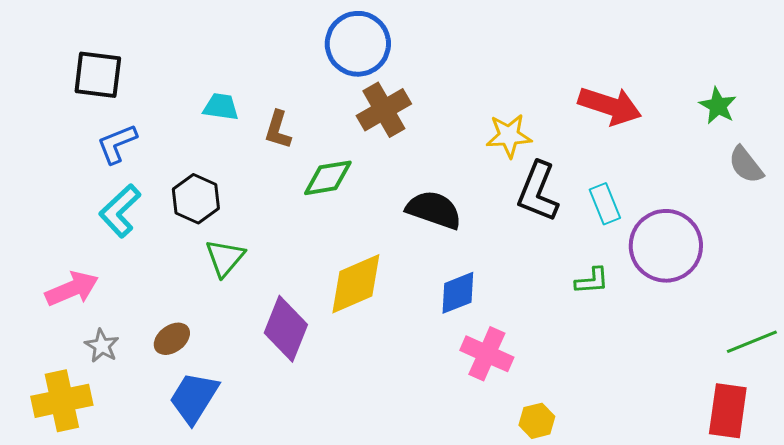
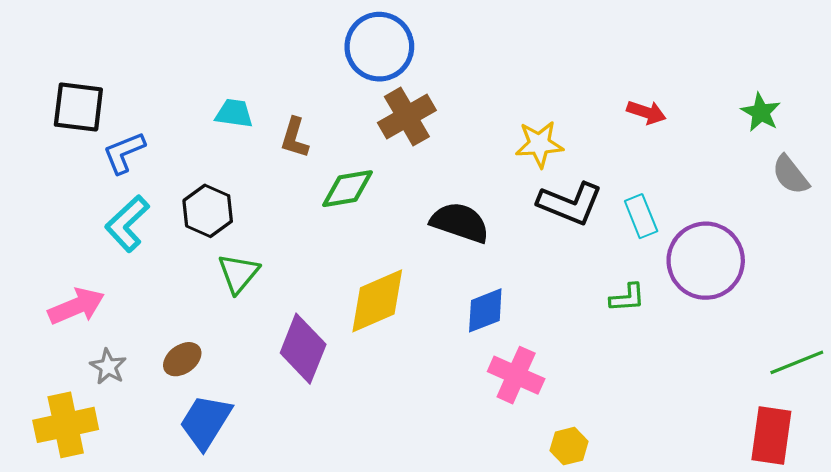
black square: (98, 75) -> (78, 107), moved
red arrow: (610, 106) -> (646, 112), size x0.6
black L-shape: (538, 192) -> (570, 203), turned -90

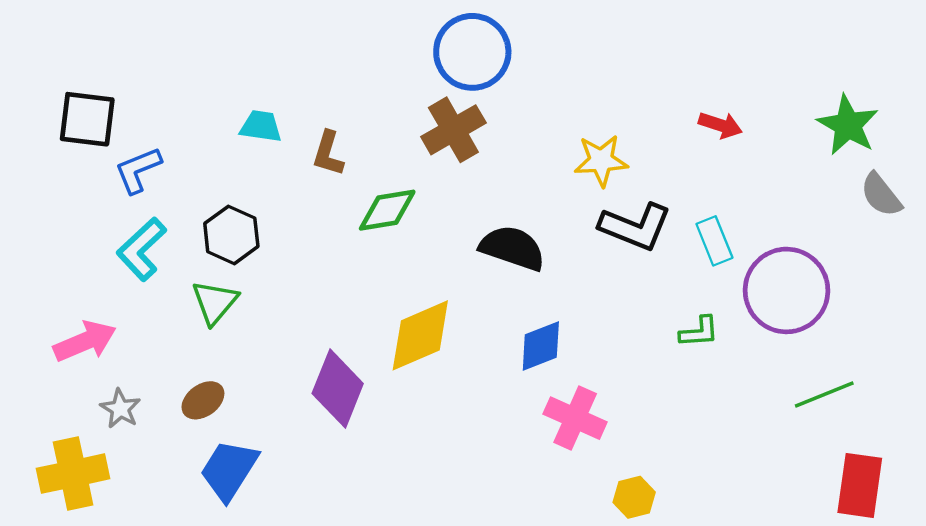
blue circle: (379, 47) -> (472, 52), moved
green star: (761, 112) -> (848, 125), size x1.4
green triangle: (238, 273) -> (215, 302), moved
green line: (797, 362) -> (824, 394), moved

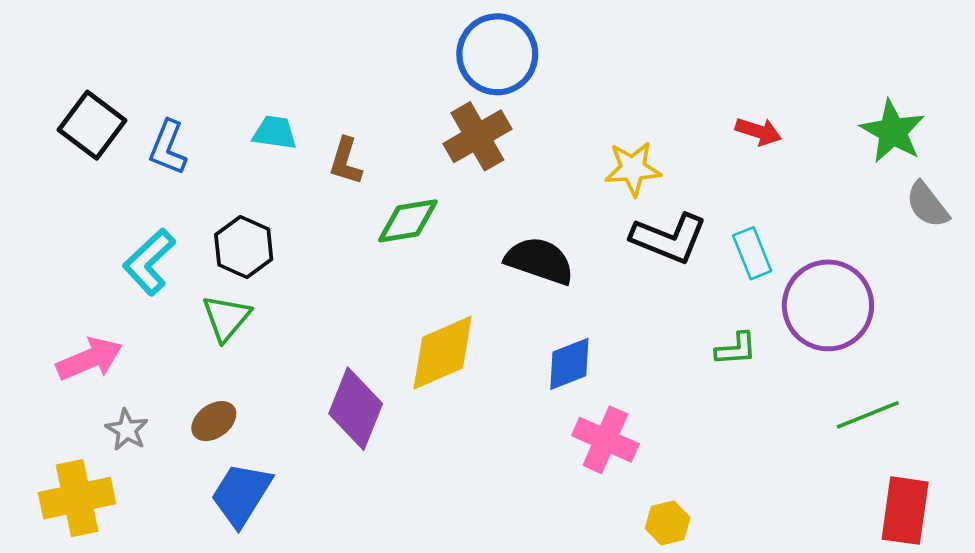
black square: (87, 119) -> (92, 125), turned 30
blue L-shape: (138, 170) -> (168, 148), moved, turned -46

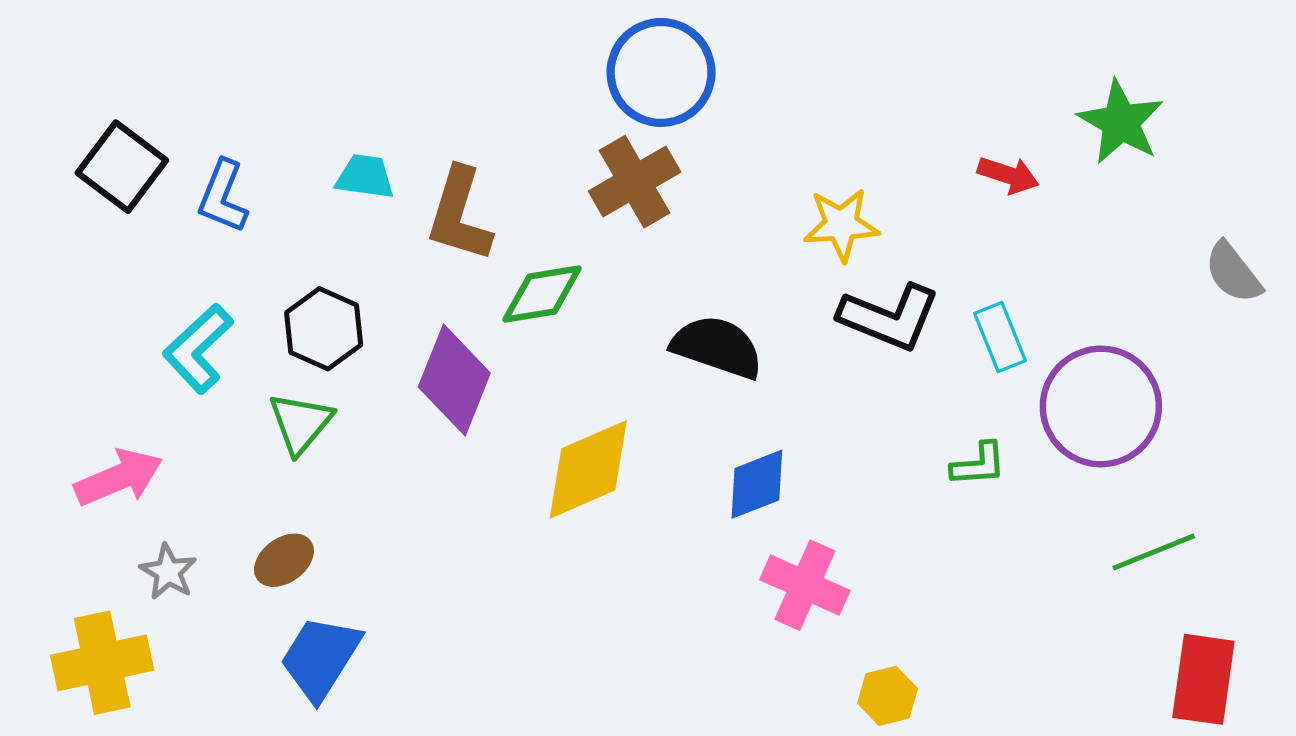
green star: (893, 131) -> (1121, 122), moved
brown L-shape: (346, 161) -> (459, 215), size x1.5
purple diamond: (356, 409) -> (454, 380), moved

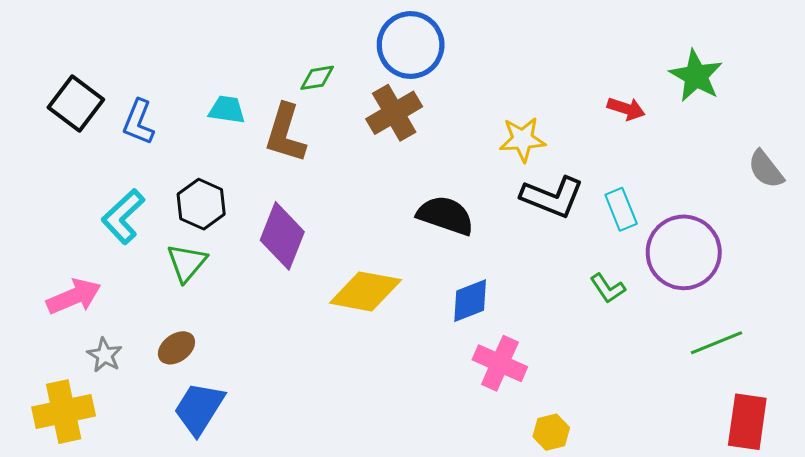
green diamond: (542, 294) -> (317, 78), moved, size x0.7
green L-shape: (979, 464) -> (608, 288), turned 60
yellow diamond: (588, 469) -> (365, 291), turned 34

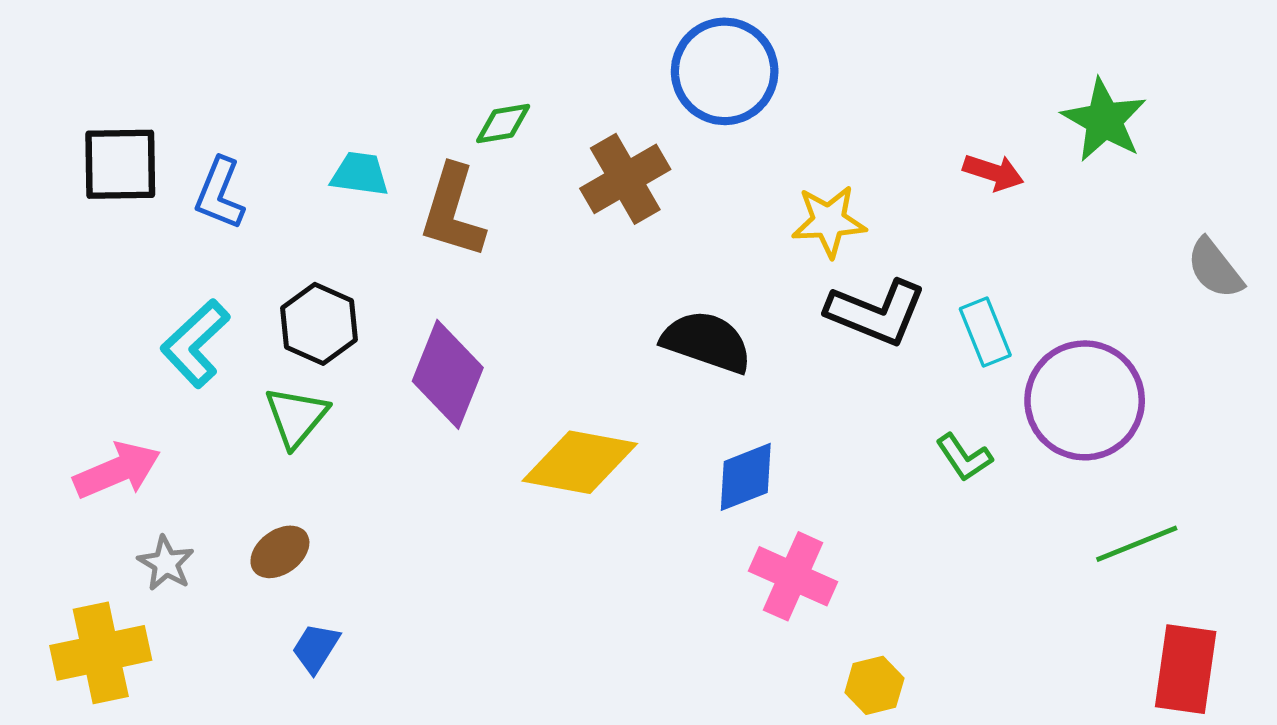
blue circle: (411, 45) -> (725, 71), moved
black square: (76, 104) -> (120, 164), turned -38
blue trapezoid: (199, 408) -> (316, 648), size x0.6

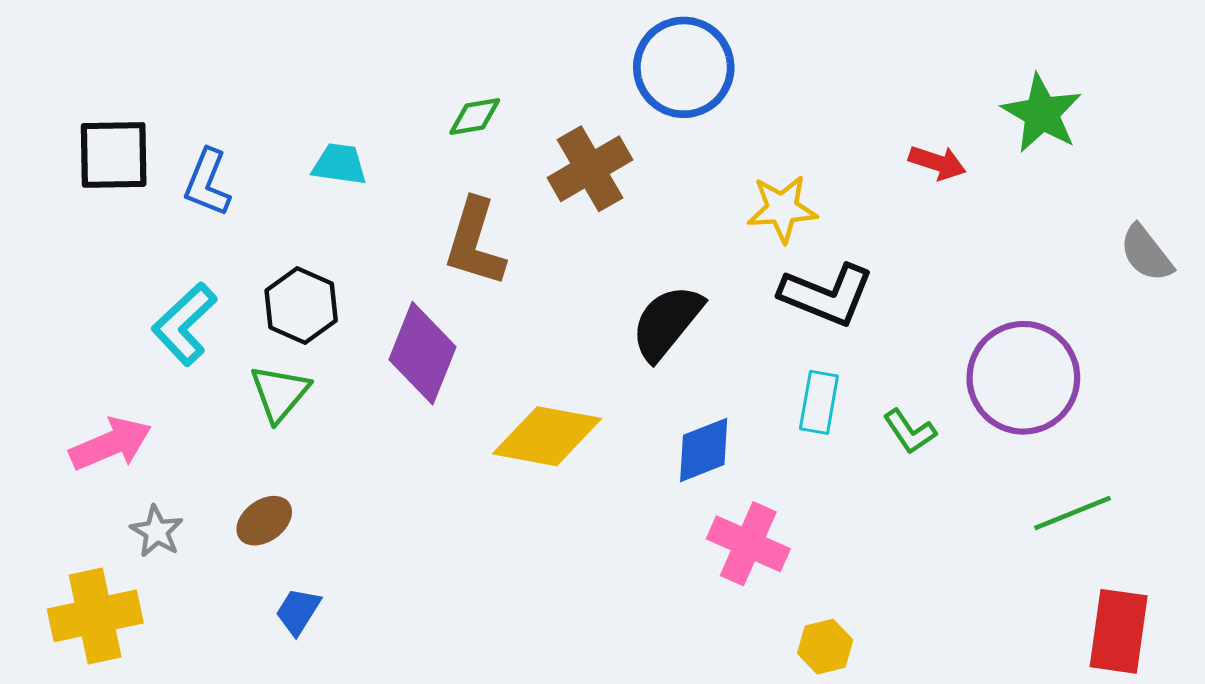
brown L-shape: (453, 211) -> (475, 243), moved
cyan rectangle: (985, 332) -> (819, 402), moved, turned 32
black semicircle: (707, 342) -> (667, 322), turned -70

